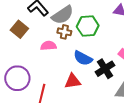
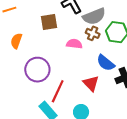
brown square: (19, 29) -> (49, 22), turned 30
red triangle: (73, 81) -> (91, 83), turned 42

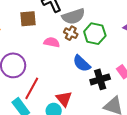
red triangle: (91, 83) -> (64, 99), moved

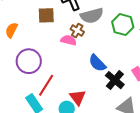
brown cross: (71, 33) -> (77, 30), moved
green hexagon: (95, 34) -> (123, 25), moved
black cross: (100, 79) -> (115, 80), turned -36

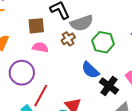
green hexagon: (123, 25) -> (103, 42), moved
brown cross: (77, 30) -> (68, 39), turned 32
pink semicircle: (69, 40) -> (40, 47), moved

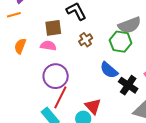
gray semicircle: (82, 23) -> (130, 25), moved
pink semicircle: (40, 47) -> (48, 46), moved
purple circle: (22, 73) -> (56, 76), moved

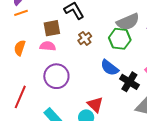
orange line: (14, 15) -> (21, 13), moved
red line: (60, 97) -> (20, 97), moved

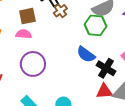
brown cross: (85, 38) -> (60, 11), moved
red triangle: (95, 105) -> (104, 91), moved, turned -48

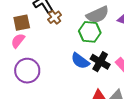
pink semicircle: (24, 34) -> (18, 41), turned -56
black cross: (106, 68) -> (100, 62), moved

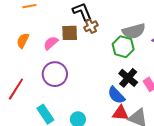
brown square: (22, 23) -> (70, 33), moved
blue semicircle: (80, 61) -> (116, 95), moved

